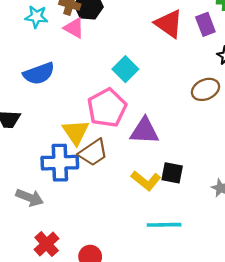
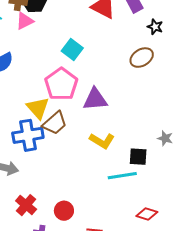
pink triangle: (74, 28) -> (25, 21), turned -48
black square: (172, 173) -> (138, 157), moved

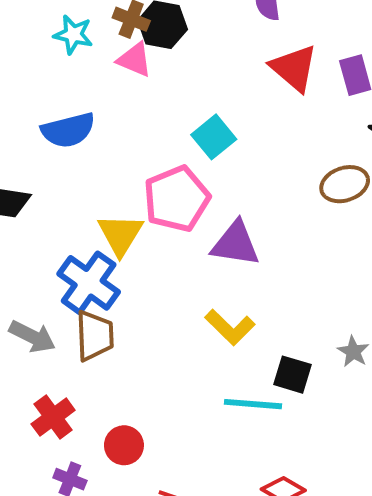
pink triangle: (25, 21) -> (135, 60), turned 36
brown trapezoid: (55, 123) -> (95, 336), moved, turned -64
blue cross: (28, 135) -> (89, 283), turned 32

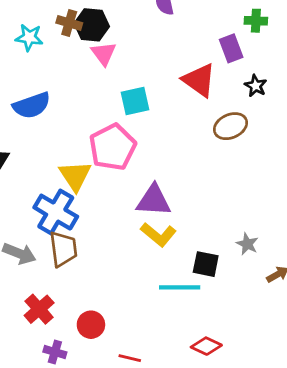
pink triangle: (135, 60) -> (104, 54), moved, turned 36
red triangle: (294, 68) -> (199, 80), moved
cyan square: (214, 137) -> (135, 101), turned 32
purple triangle: (235, 244) -> (154, 200), moved

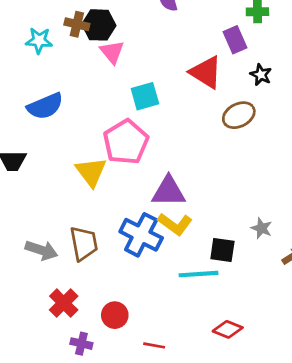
blue cross: (56, 212) -> (141, 235), moved

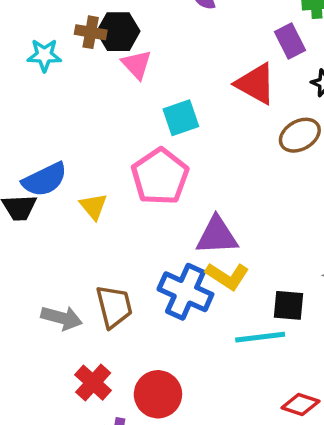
blue semicircle: (45, 106) -> (45, 179), moved
yellow triangle: (91, 172) -> (94, 206), moved, size x0.7
red circle: (115, 315) -> (158, 394), size x1.4

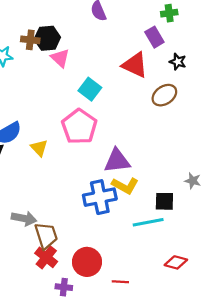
cyan square: (181, 118) -> (90, 89), turned -30
blue cross: (185, 292) -> (100, 197), turned -32
brown trapezoid: (114, 306) -> (46, 236), moved

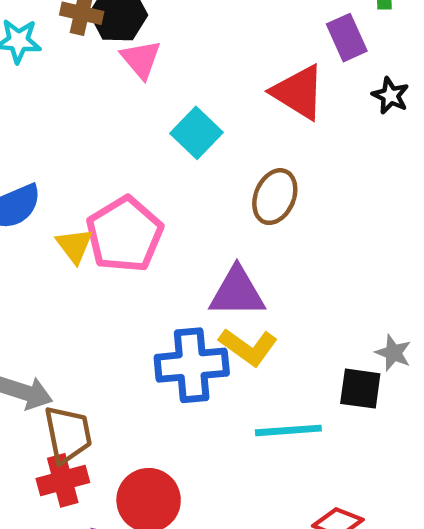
brown ellipse: (164, 95) -> (275, 197), moved, turned -40
pink pentagon: (79, 127) -> (125, 234), moved
black square: (164, 201) -> (360, 389), moved
red cross: (46, 257) -> (63, 480), turned 30

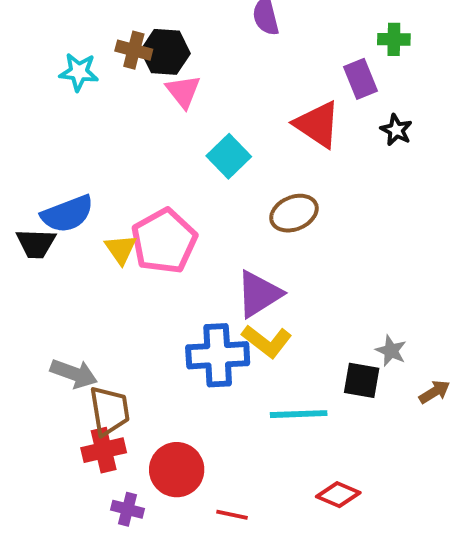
brown ellipse: (275, 197) -> (294, 213), turned 42
purple triangle: (237, 292) -> (259, 294), turned -34

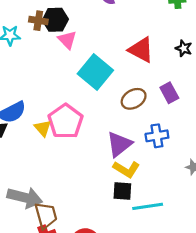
purple rectangle: (361, 79) -> (169, 93), moved
cyan square: (229, 156) -> (95, 72), size x1.5
blue cross: (218, 355) -> (157, 136), moved, size x0.7
gray arrow: (74, 373) -> (25, 197), size x1.4
black square: (362, 380) -> (122, 191), moved

